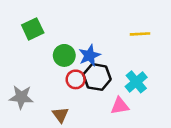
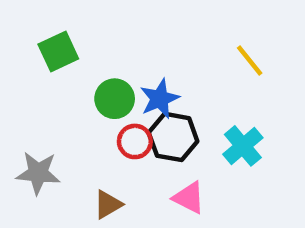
yellow line: (140, 34) -> (250, 60), turned 54
pink triangle: (120, 106) -> (189, 198), moved, turned 36
brown triangle: (60, 115) -> (108, 204), turned 36

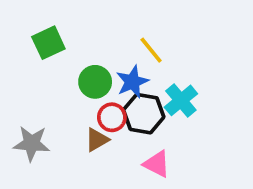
yellow line: (250, 60) -> (151, 50), moved
cyan cross: (243, 146) -> (181, 100), moved
brown triangle: (108, 204) -> (97, 140), moved

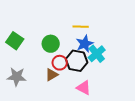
green square: (48, 43) -> (15, 41), moved, turned -30
yellow line: (151, 50) -> (81, 27), turned -49
blue star: (132, 82) -> (85, 44), moved

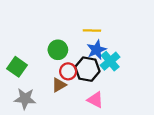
green square: (15, 41) -> (17, 67), moved
gray star: (17, 77) -> (25, 99), moved

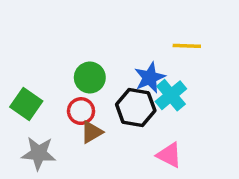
yellow line: (92, 30) -> (187, 46), moved
red circle: (68, 71) -> (81, 111), moved
pink triangle: (95, 100) -> (169, 155), moved

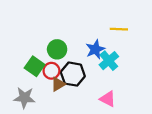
green square: (26, 104) -> (35, 66), moved
black hexagon: (136, 108) -> (73, 74), moved

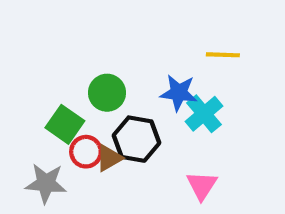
blue star: (95, 49) -> (179, 93), turned 30
red circle: (51, 71) -> (86, 152), moved
pink triangle: (108, 99) -> (202, 185), turned 36

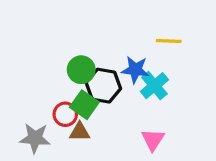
green square: (65, 124) -> (84, 105), moved
black hexagon: (137, 139) -> (103, 86), moved
brown triangle: (109, 158) -> (80, 132), moved, turned 30

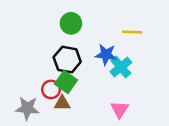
green circle: (81, 70) -> (71, 23), moved
black hexagon: (103, 86) -> (67, 60), moved

